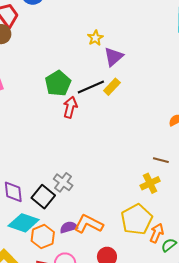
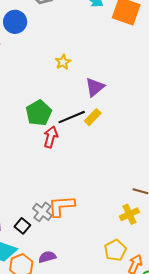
yellow star: (95, 38) -> (63, 62), moved
black square: (43, 197) -> (22, 226), size x0.7
yellow pentagon: (137, 219) -> (115, 250), size x0.7
orange L-shape: (89, 224) -> (61, 206), moved, turned -32

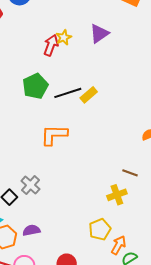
purple triangle: (95, 87) -> (99, 34), moved
red arrow: (51, 137) -> (51, 45), moved
orange L-shape: (61, 206) -> (54, 135), moved

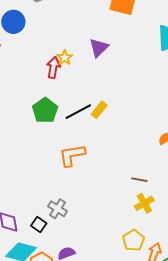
brown line: (130, 173) -> (139, 180), moved

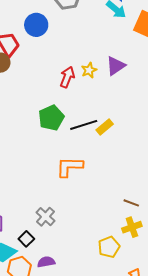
yellow star: (65, 58) -> (89, 70), moved
black square: (39, 224) -> (26, 239), moved
yellow pentagon: (133, 240) -> (109, 247), moved

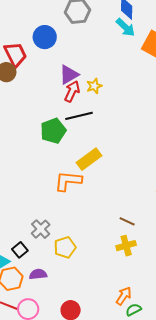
purple triangle: (116, 66) -> (69, 75), moved
black line: (84, 125) -> (79, 116), moved
yellow rectangle: (105, 127) -> (89, 159), moved, size x1.4
yellow pentagon: (109, 247) -> (65, 247), moved

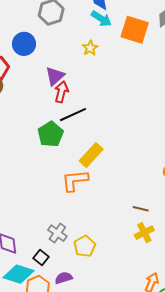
yellow star: (94, 86) -> (90, 48), moved

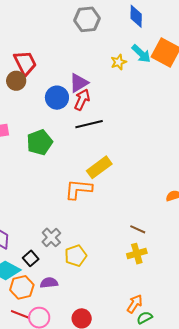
cyan arrow: (101, 19) -> (141, 54), moved
blue circle: (24, 44) -> (57, 98), moved
green pentagon: (51, 134) -> (40, 142), moved

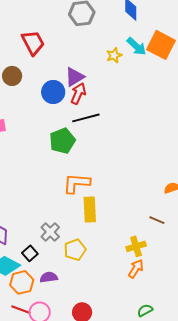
red trapezoid: (25, 63) -> (33, 43), moved
green pentagon: (40, 142) -> (62, 141), moved
yellow rectangle: (99, 167) -> (90, 209), moved, turned -55
brown line: (138, 229) -> (157, 220), moved
orange arrow: (135, 304) -> (136, 269), moved

